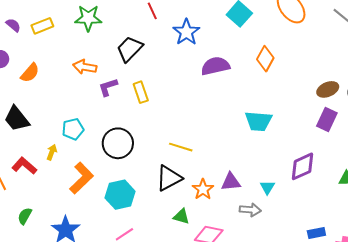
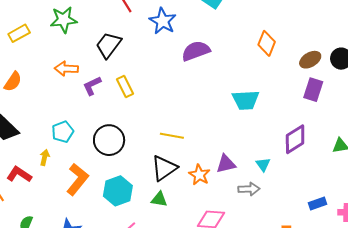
orange diamond: (265, 59) -> (267, 43), moved
green triangle: (181, 216) -> (159, 199), moved

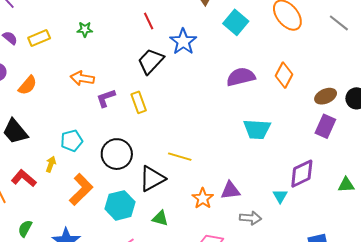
green star: (64, 20) -> (85, 29), size x0.6
black trapezoid: (109, 45) -> (151, 61), moved
purple semicircle: (196, 51) -> (241, 77), moved
cyan triangle: (263, 164) -> (280, 196), moved
black triangle: (164, 168) -> (152, 179), moved

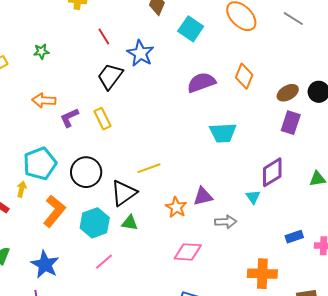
cyan pentagon: (72, 141) -> (40, 164), size x1.5
yellow line: (180, 157) -> (149, 168), turned -30
green triangle: (160, 218) -> (130, 223), moved

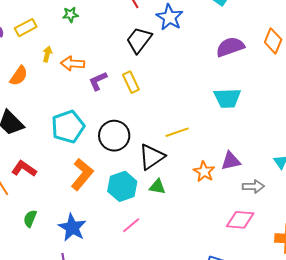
cyan trapezoid: (223, 133) -> (227, 98), moved
yellow arrow: (22, 189) -> (47, 54), moved
pink diamond: (188, 252) -> (240, 220), moved

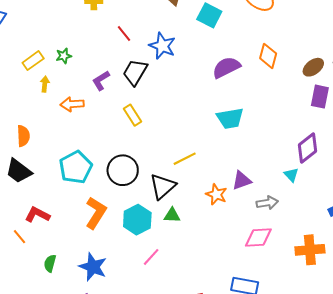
yellow rectangle: (26, 28) -> (33, 61), moved
yellow arrow: (47, 54) -> (45, 84), moved
orange semicircle: (19, 76) -> (23, 136), moved, turned -30
purple L-shape: (98, 81) -> (101, 81), moved

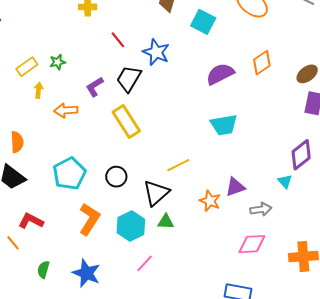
orange diamond: (268, 56) -> (262, 63), turned 40
yellow rectangle: (132, 115) -> (126, 122), size x1.5
black circle: (123, 170) -> (116, 177), size x0.7

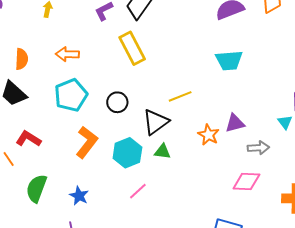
orange arrow: (66, 110) -> (67, 54), moved
green semicircle: (43, 270) -> (36, 188), size x1.6
blue star: (86, 273) -> (79, 196), size x0.7

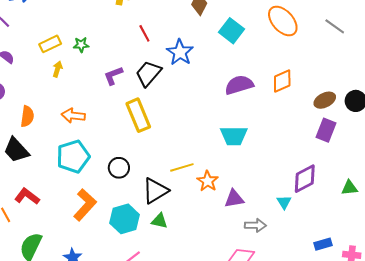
orange star: (209, 135) -> (208, 181), moved

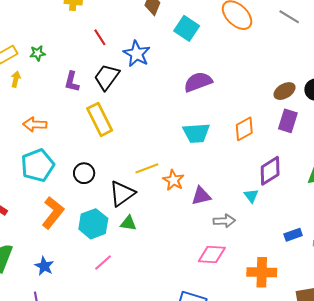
purple L-shape: (113, 76) -> (72, 82), turned -50
orange diamond: (282, 81) -> (244, 129), moved

